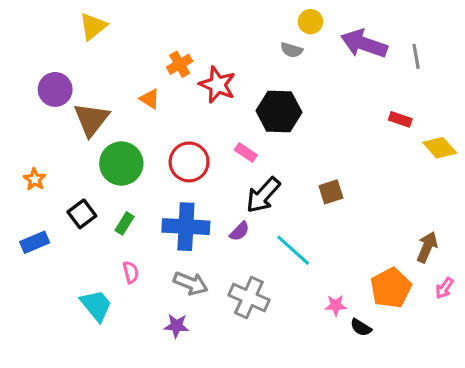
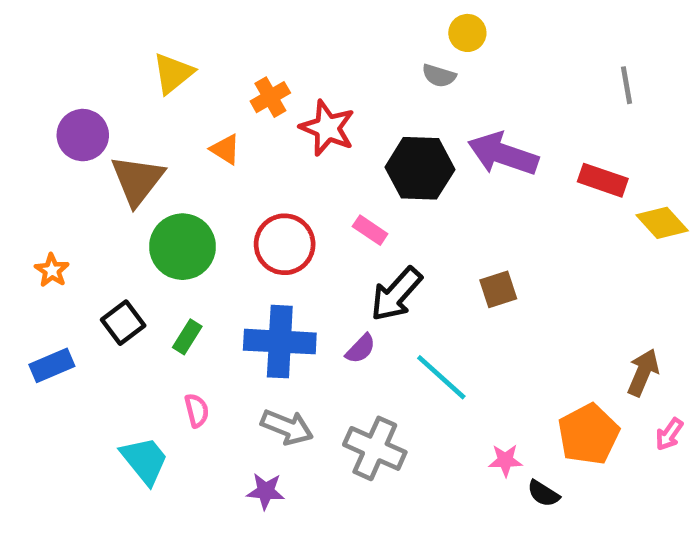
yellow triangle: (93, 26) -> (173, 73), moved
purple arrow: (364, 44) -> (503, 154), moved
red rectangle: (400, 119) -> (603, 180), size x1.4

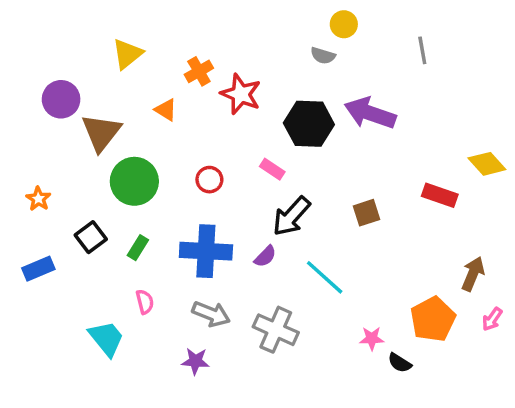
gray line: (626, 85) -> (422, 50), moved
red rectangle: (603, 180) -> (440, 195), moved
red circle: (285, 244) -> (209, 180), size x0.6

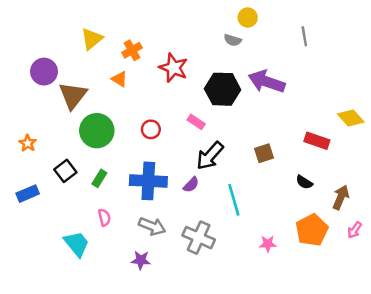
orange cross: (199, 71) -> (132, 50), moved
cyan line: (325, 277) -> (234, 200), turned 32
black semicircle: (400, 363) -> (304, 182), moved

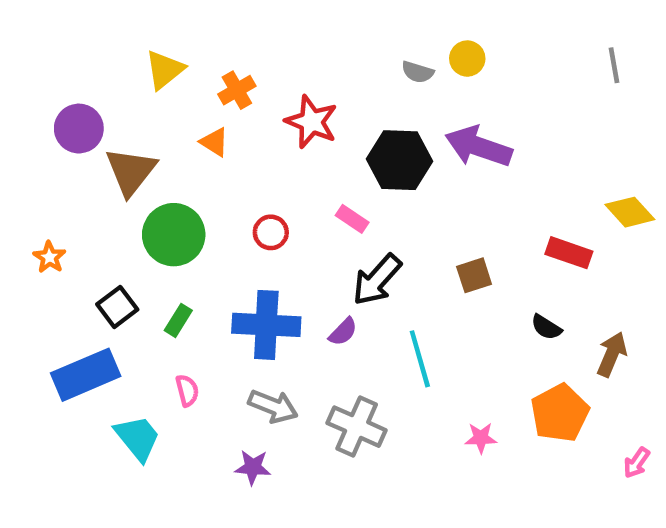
yellow circle: (248, 17) -> (467, 59), moved
gray line: (304, 36) -> (614, 65), moved
blue rectangle: (28, 194) -> (86, 375), moved, size x1.6
pink arrow: (355, 230) -> (637, 463), moved

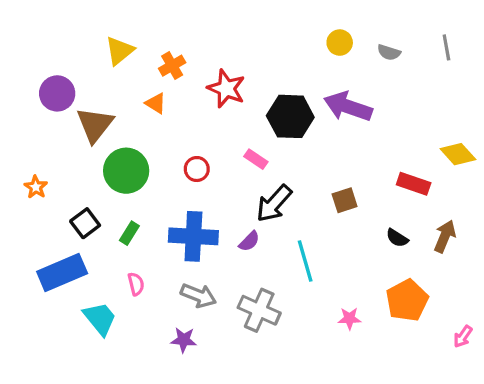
gray semicircle: (418, 72) -> (389, 52), moved
brown arrow: (612, 354) -> (445, 236), moved

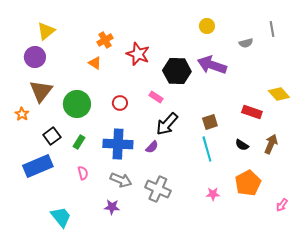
yellow triangle: (120, 51) -> (46, 31), moved
gray semicircle: (389, 52) -> (246, 43), moved, turned -32
brown triangle: (95, 125) -> (41, 91), moved
cyan line: (305, 261) -> (207, 149), moved
cyan trapezoid: (100, 318) -> (61, 217), moved

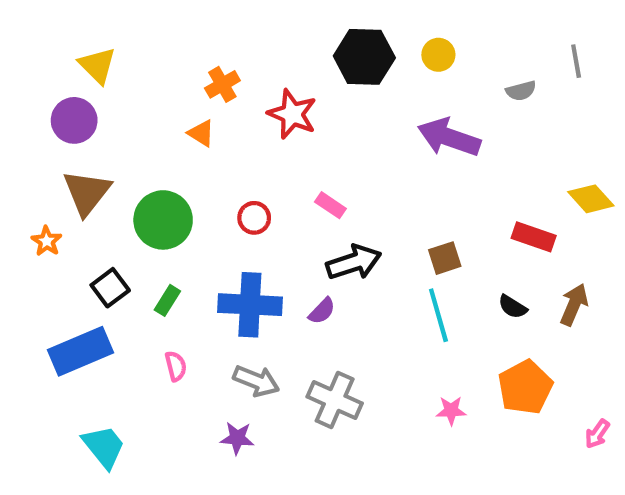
yellow triangle: (46, 31) -> (97, 65), turned -36
black hexagon: (177, 71) -> (364, 57), moved
black arrow: (167, 124) -> (354, 262), turned -150
cyan trapezoid: (61, 217) -> (104, 447), moved

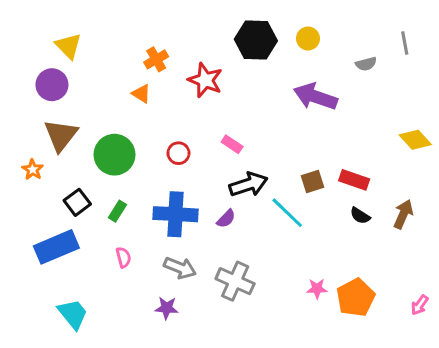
red rectangle: (534, 237) -> (354, 180), moved
cyan line: (438, 315) -> (287, 213), moved, turned -30
orange pentagon: (525, 387) -> (356, 298), moved

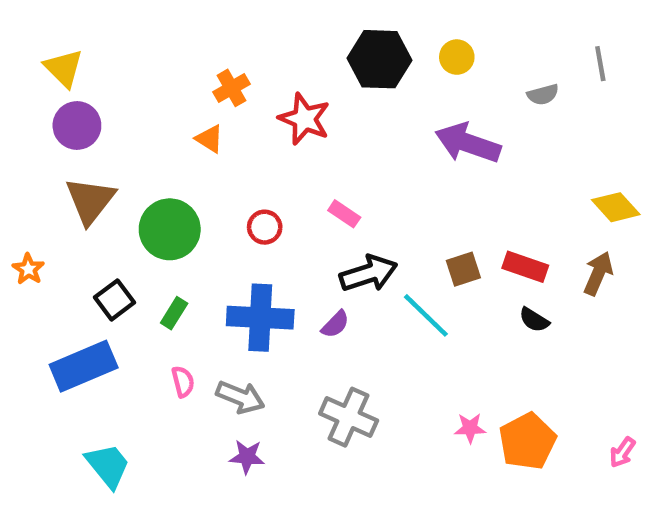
yellow triangle: (68, 46) -> (64, 68), moved
orange star: (33, 170) -> (28, 269), moved
brown arrow: (403, 214) -> (598, 273), moved
gray arrow: (180, 268) -> (240, 397), moved

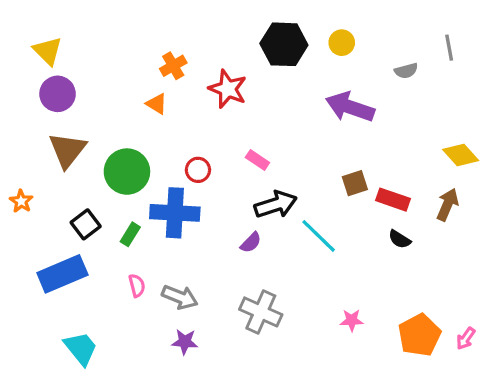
brown square: (463, 269) -> (355, 183), moved
blue cross: (260, 318) -> (175, 213), moved
orange pentagon: (527, 441) -> (419, 335), moved

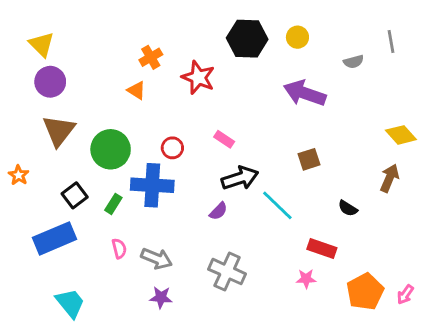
red rectangle: (393, 200) -> (322, 249), moved

